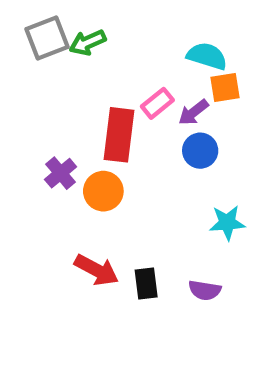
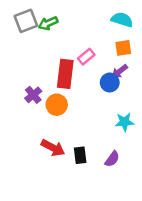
cyan semicircle: (207, 56) -> (122, 20), moved
purple arrow: (193, 112) -> (120, 71), moved
purple semicircle: (205, 290) -> (112, 159), turned -63

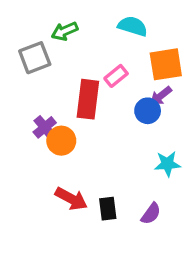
cyan semicircle: (122, 20) -> (133, 26), moved
gray square: (26, 21) -> (35, 58), moved
orange square: (123, 48) -> (166, 64), size x1.5
orange circle: (57, 105) -> (61, 141), moved

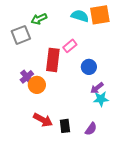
orange square: (166, 64) -> (100, 15), moved
purple arrow: (161, 96) -> (97, 88), moved

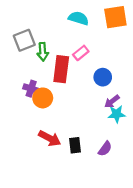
cyan semicircle: (80, 16) -> (78, 18), moved
green arrow: (39, 19) -> (43, 52), moved, turned -70
purple cross: (27, 77) -> (31, 89), turned -32

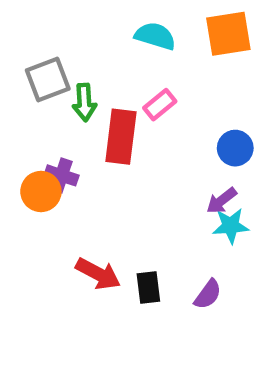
blue circle: (103, 77) -> (235, 148), moved
orange circle: (43, 98) -> (41, 191), moved

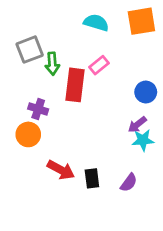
orange circle: (41, 191) -> (28, 134), moved

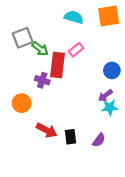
green arrow: (52, 64) -> (40, 49), turned -49
purple cross: (38, 109) -> (42, 80), moved

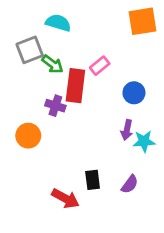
cyan semicircle: (74, 17) -> (58, 23), moved
blue circle: (112, 70) -> (134, 93), moved
purple arrow: (105, 95) -> (127, 130), moved, turned -40
red arrow: (47, 130) -> (65, 199), moved

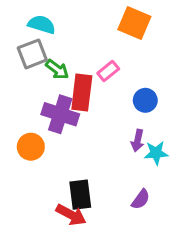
orange square: (143, 21) -> (134, 23), moved, turned 32
cyan semicircle: (58, 23) -> (42, 25), moved
purple cross: (55, 106) -> (60, 114), size x1.6
black rectangle: (93, 180) -> (80, 195), moved, size x1.4

